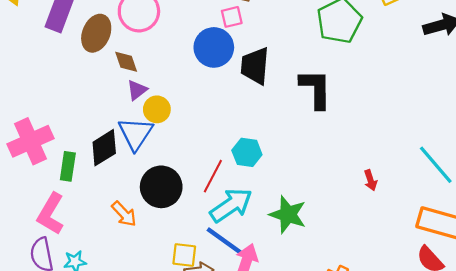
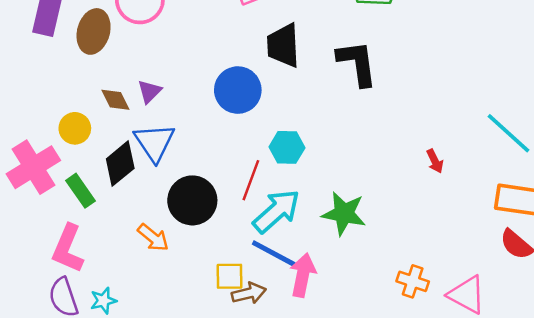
blue circle: (214, 47) -> (238, 90), moved
brown diamond: (126, 62) -> (115, 100), moved
yellow circle: (157, 109) -> (75, 128), moved
green rectangle: (68, 166) -> (81, 191), turned -36

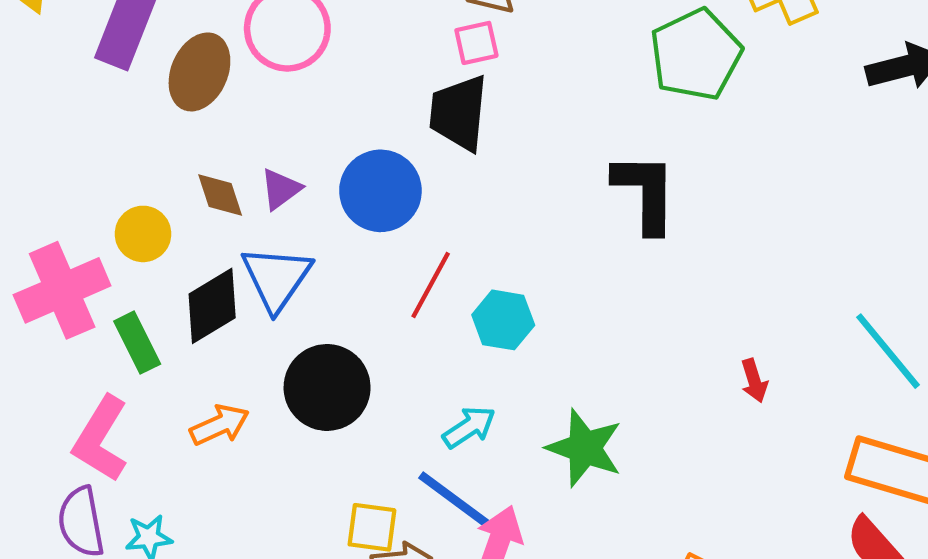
black trapezoid: (283, 46) -> (459, 113), moved
blue circle: (238, 90) -> (380, 191), moved
red line: (251, 180) -> (431, 285), moved
cyan arrow: (276, 211) -> (469, 427), size x0.6
orange arrow: (153, 238) -> (220, 425), moved, turned -72

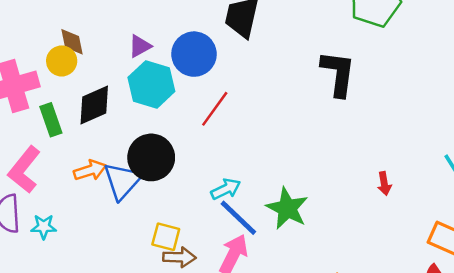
brown diamond: (220, 195) -> (72, 42), moved
blue triangle: (276, 278) -> (122, 181), moved
cyan hexagon: (503, 320) -> (151, 84), moved, size x1.4
blue line: (454, 499) -> (238, 218), moved

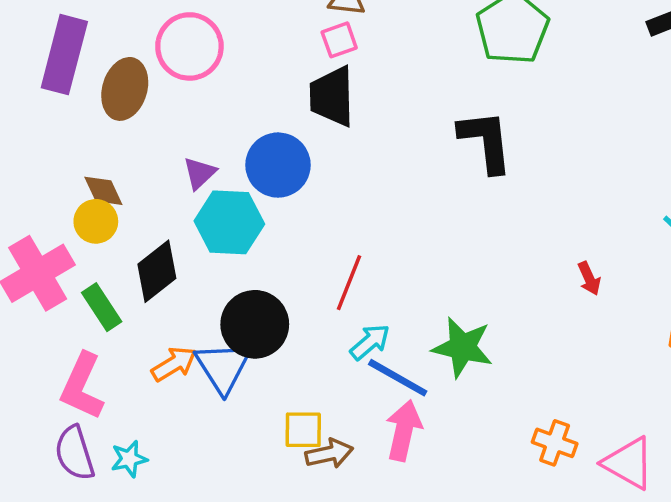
red line: (215, 109) -> (349, 283), moved

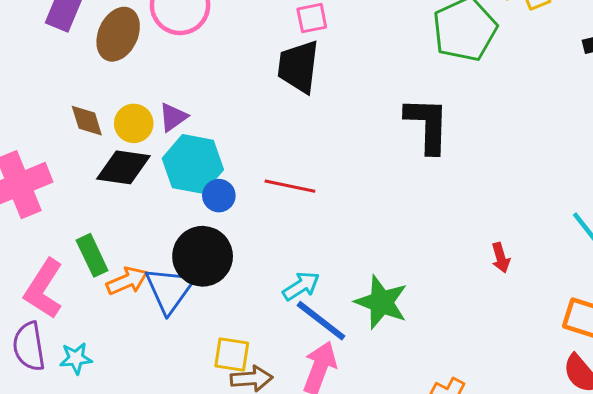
blue circle: (278, 165) -> (219, 196), moved, size x0.6
yellow circle: (96, 221) -> (134, 123), moved
black diamond: (157, 271) -> (123, 167), moved, turned 38
red line: (349, 283) -> (290, 186), moved, turned 72
green rectangle: (102, 307) -> (92, 255), moved

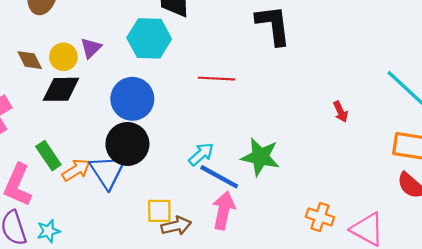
cyan hexagon: (193, 164) -> (149, 38), moved
red line: (290, 186) -> (217, 79), moved
blue circle: (219, 196) -> (132, 99), size x1.8

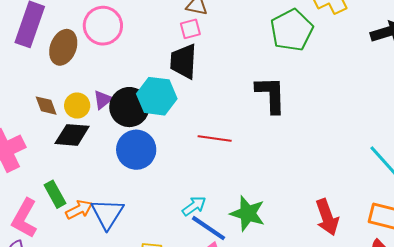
red arrow: (341, 112) -> (327, 217), moved, size x1.8
black circle: (127, 144) -> (129, 107), moved

